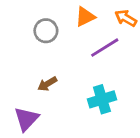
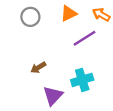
gray circle: (46, 31) -> (30, 17), moved
purple triangle: (26, 119) -> (53, 96), moved

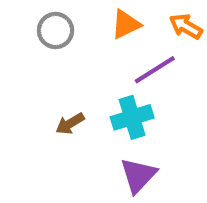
cyan cross: (82, 80) -> (132, 117), moved
purple triangle: (53, 96) -> (138, 175), moved

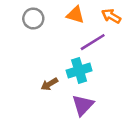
orange triangle: (126, 24) -> (75, 15), turned 42
brown arrow: (70, 124) -> (49, 84), moved

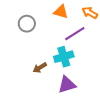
gray circle: (33, 19) -> (27, 24), moved
purple triangle: (83, 105) -> (67, 85), turned 30

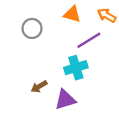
brown arrow: (40, 68) -> (39, 87), moved
purple triangle: (67, 85) -> (65, 100), moved

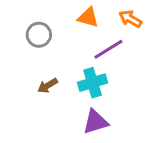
brown arrow: (39, 87) -> (48, 86), moved
purple triangle: (65, 100) -> (95, 122), moved

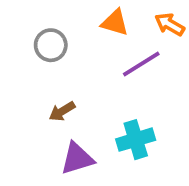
cyan cross: (93, 83) -> (136, 140), moved
purple triangle: (95, 122) -> (77, 158), moved

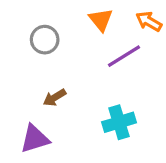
orange triangle: (115, 23) -> (101, 20), turned 35
purple triangle: (77, 158) -> (35, 139), moved

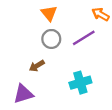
orange triangle: (101, 20) -> (49, 13), moved
gray circle: (45, 40) -> (51, 39), moved

